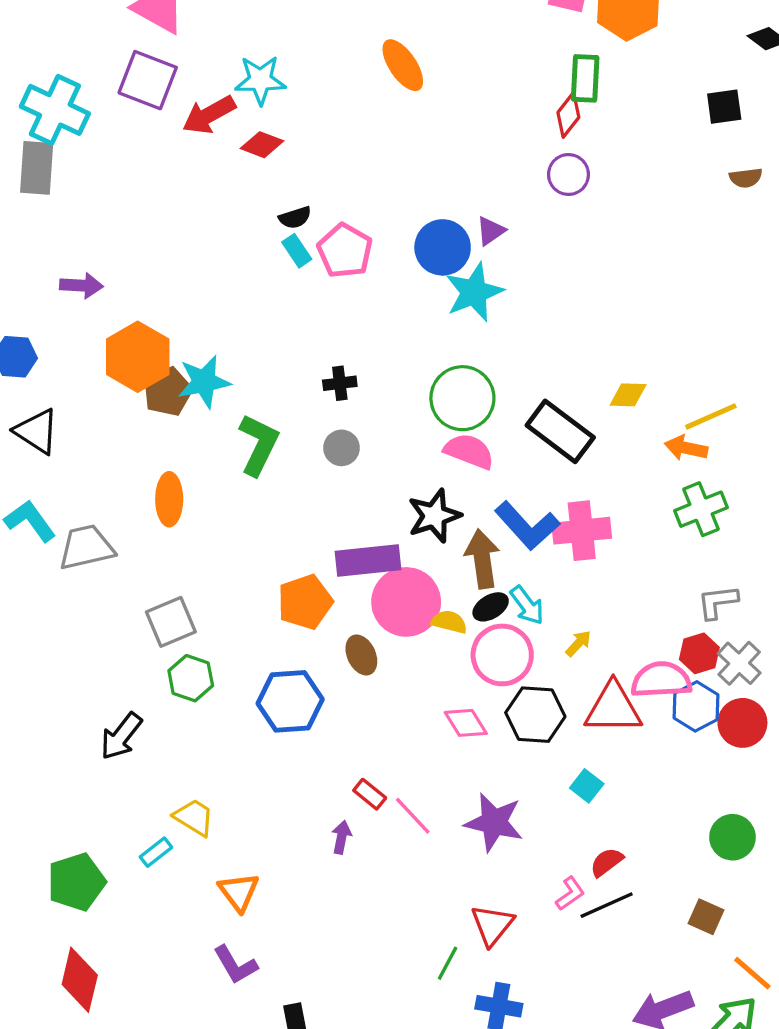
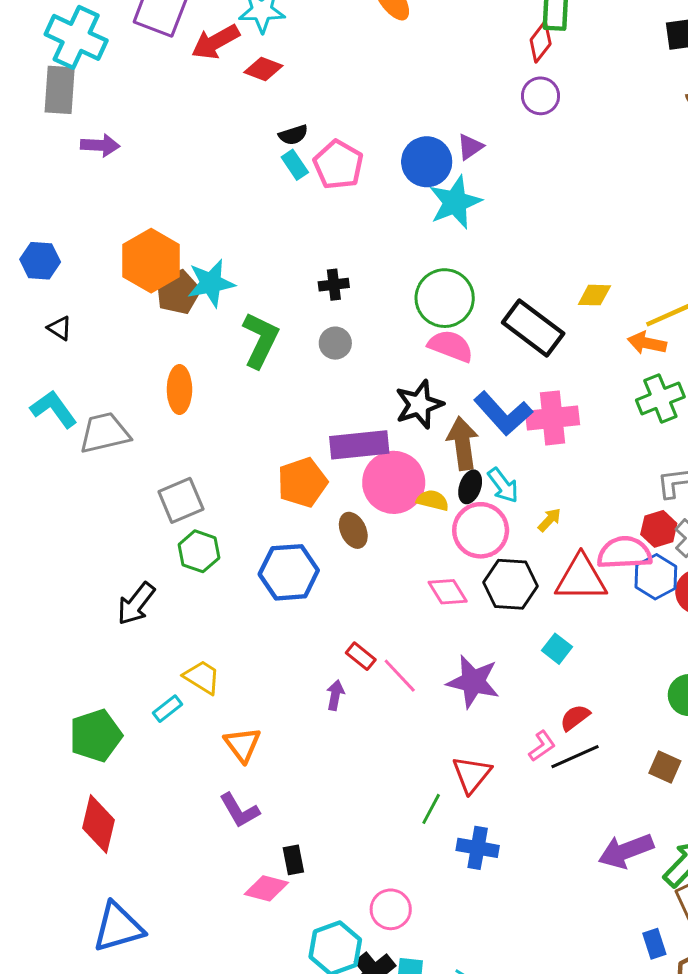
purple arrow: (81, 286) -> (100, 145), moved
black triangle: (37, 431) -> (60, 328), size x0.6
black ellipse: (491, 607) -> (470, 487), turned -40

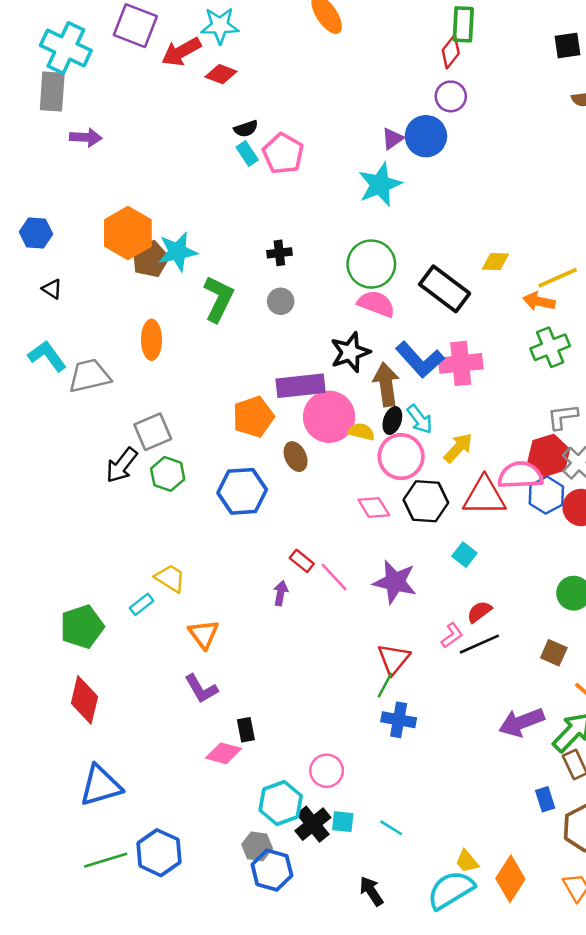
blue circle: (427, 162) -> (426, 136), moved
yellow arrow: (550, 520) -> (458, 448), size x1.5
red hexagon: (659, 529) -> (549, 455), size x1.4
black arrow: (136, 604) -> (122, 465), moved
green line: (431, 809) -> (385, 685), moved

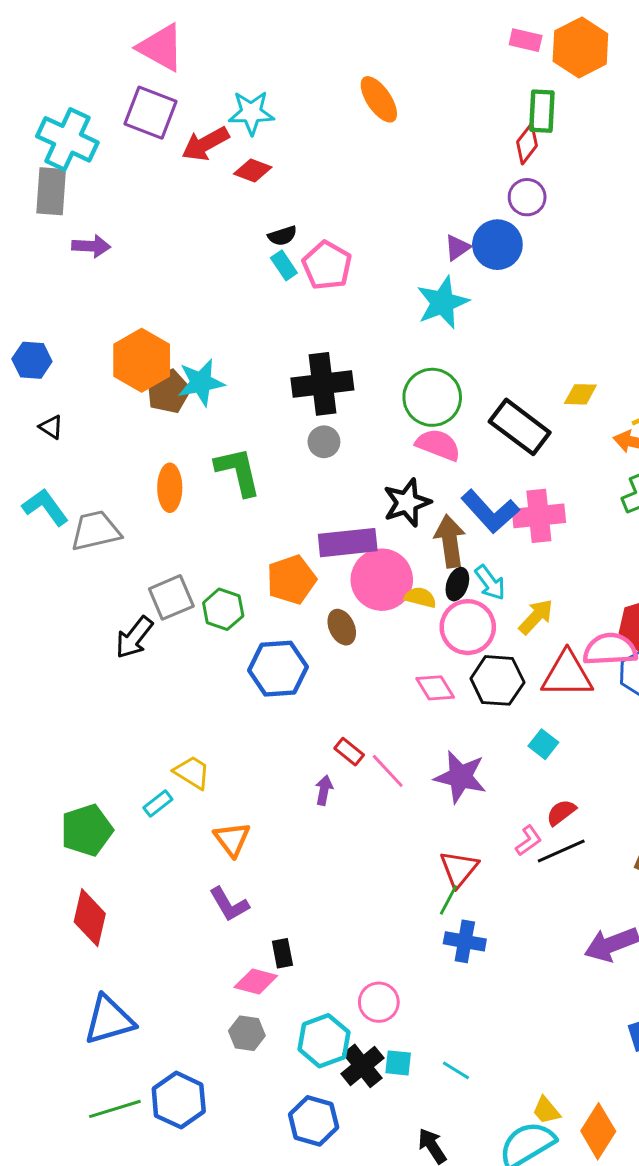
black cross: (279, 253) -> (322, 384), size x2.0
green L-shape: (219, 299) -> (238, 471), moved, turned -39
green hexagon: (168, 474) -> (223, 609), moved
gray hexagon: (257, 846) -> (247, 1033), moved

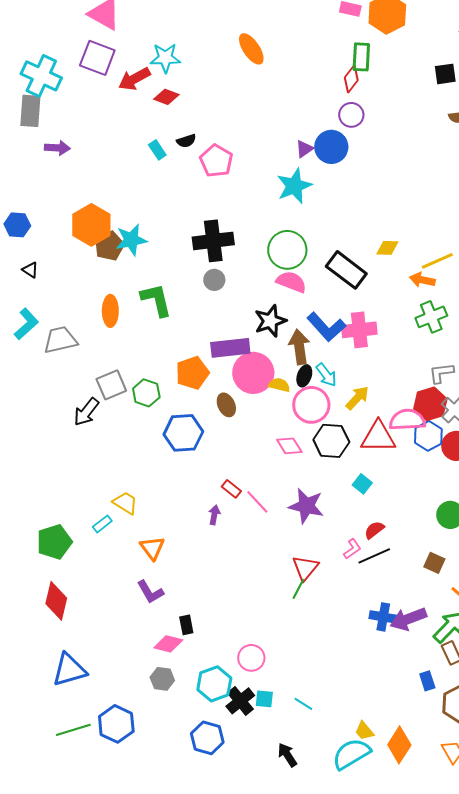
cyan rectangle: (284, 265) -> (157, 150), moved
cyan L-shape: (45, 507) -> (26, 324), turned 84
blue cross: (465, 941) -> (383, 617), moved

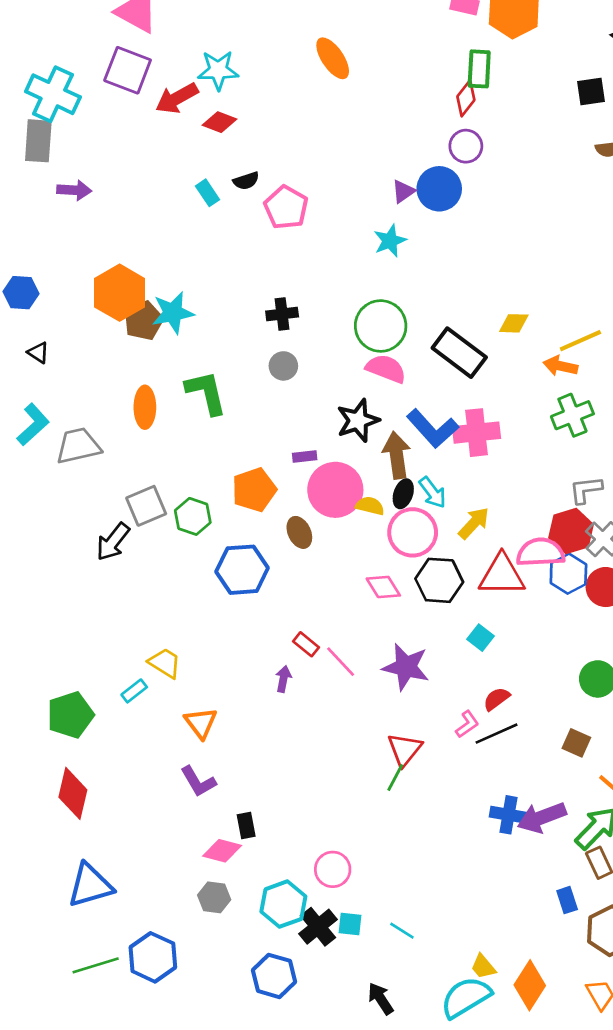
cyan star: (294, 186) -> (390, 241), size x0.7
black cross: (213, 241) -> (282, 314), size x0.6
purple rectangle: (230, 348) -> (305, 457), size x0.5

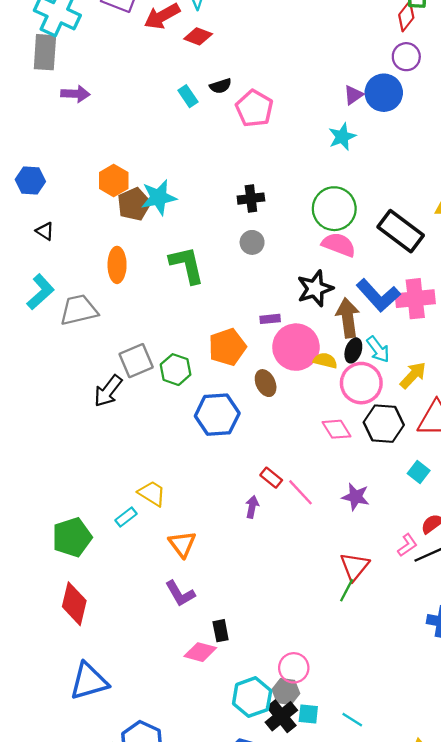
orange hexagon: (120, 293) -> (114, 180), size x0.7
orange ellipse: (145, 407) -> (117, 265), moved
purple star: (406, 667) -> (356, 497), size x0.7
gray hexagon: (214, 897) -> (286, 691), moved

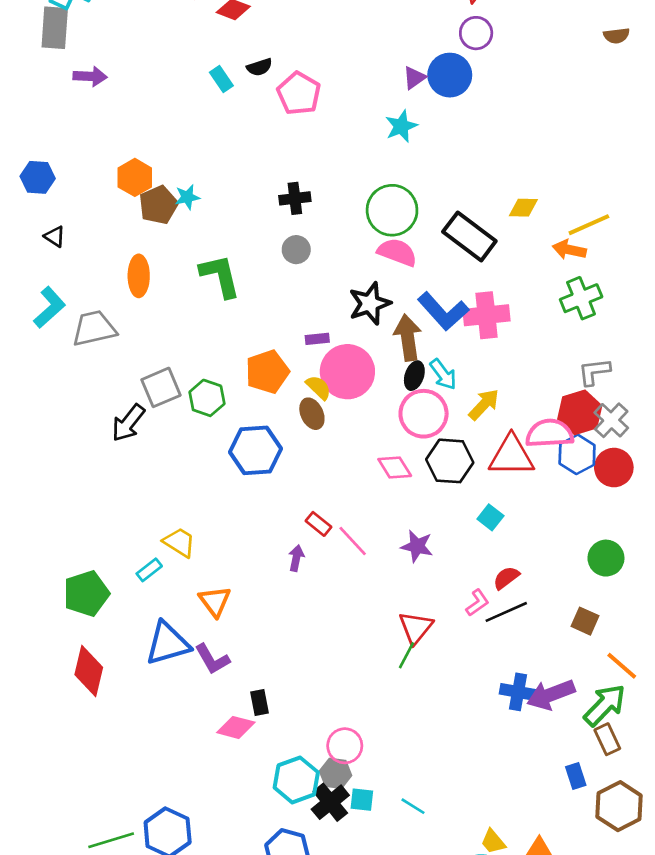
cyan star: (159, 197) -> (187, 197), size x0.6
yellow semicircle: (325, 361) -> (319, 387), moved, turned 30
blue triangle: (89, 681) -> (168, 643), moved

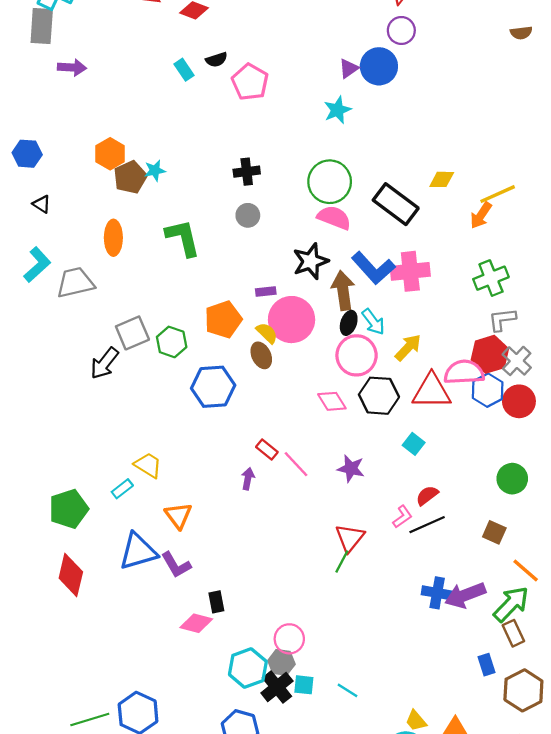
orange arrow: (569, 250) -> (481, 215), turned -68
green cross: (581, 298) -> (491, 278), moved

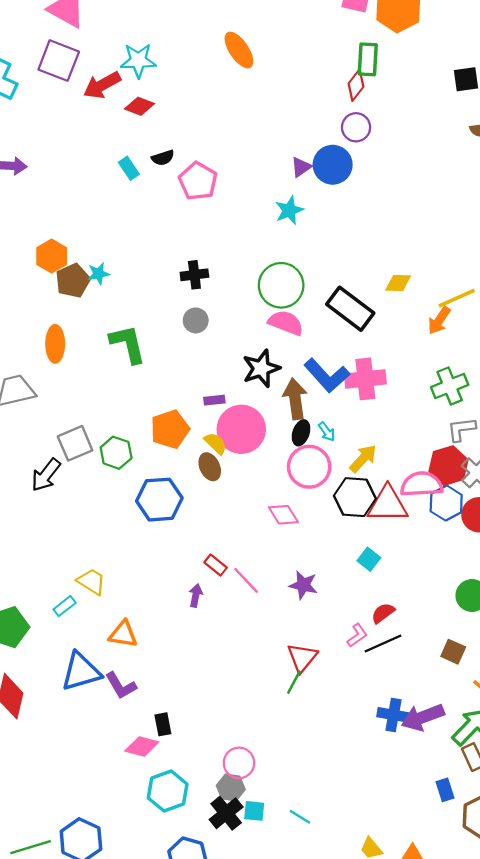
cyan arrow: (373, 322) -> (327, 432), size x0.7
black hexagon: (379, 396) -> (355, 497), moved
orange triangle: (178, 516) -> (123, 634), turned -44
cyan hexagon: (248, 668) -> (168, 791), moved

